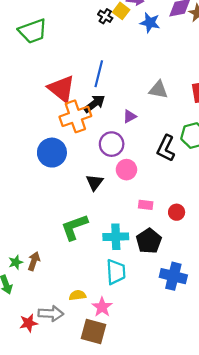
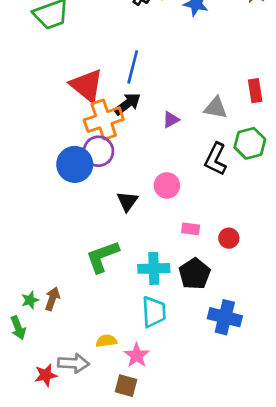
gray triangle: (158, 90) -> (216, 108), moved
purple circle: (112, 144) -> (98, 151), moved
brown square: (93, 332) -> (126, 386), size x0.7

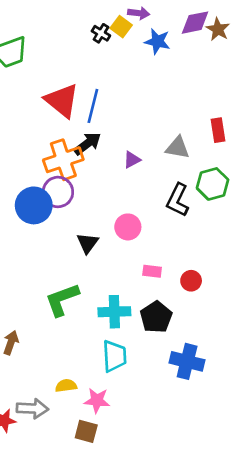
red triangle: (87, 85) -> (62, 101), moved
pink star: (137, 355) -> (97, 400), turned -30

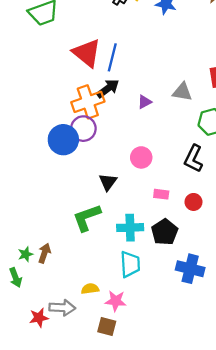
black L-shape: (178, 200) -> (193, 159), moved
black triangle: (88, 243) -> (108, 182), moved

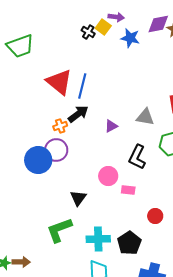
orange cross: (88, 102) -> (60, 126), size x0.5
black L-shape: (193, 159) -> (137, 157), moved
pink rectangle: (161, 194) -> (128, 190), moved
brown arrow: (44, 253) -> (21, 262), turned 72

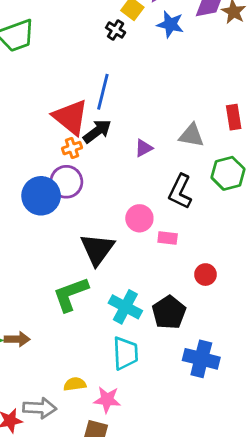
black cross: (88, 32) -> (116, 30), moved
red triangle: (59, 82) -> (71, 117), moved
black triangle: (78, 198) -> (97, 249), size x1.5
cyan cross: (98, 239) -> (125, 307), turned 30

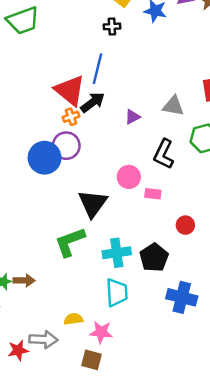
black cross: (116, 30) -> (112, 26), moved, turned -35
cyan cross: (125, 307) -> (117, 253), turned -36

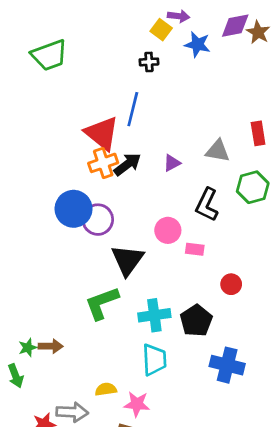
black arrow: (93, 102) -> (127, 164), moved
orange cross: (71, 117) -> (103, 163), size x1.5
purple circle: (66, 146) -> (98, 220), moved

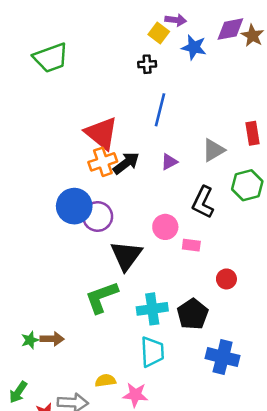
blue line: (133, 109) -> (160, 110), moved
gray triangle: (218, 151) -> (213, 150), turned -40
green arrow: (16, 376) -> (18, 392), moved, turned 55

